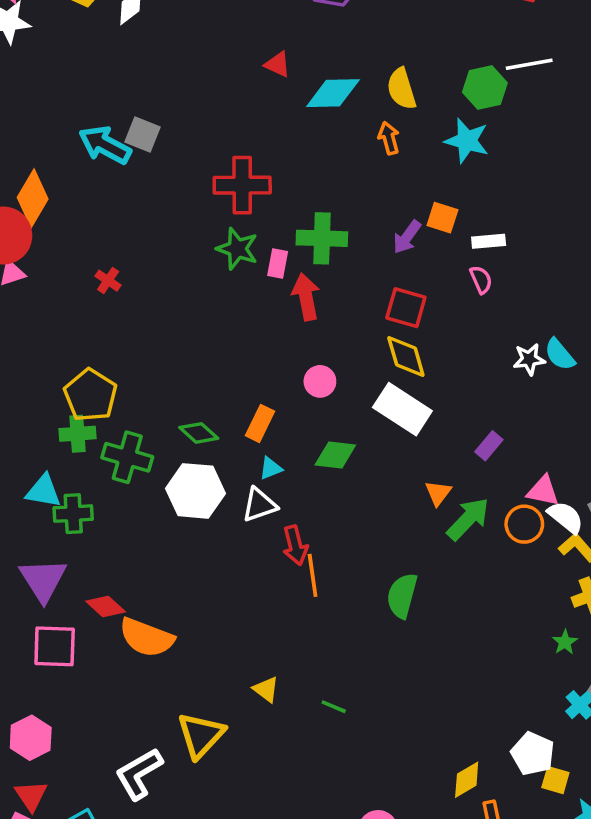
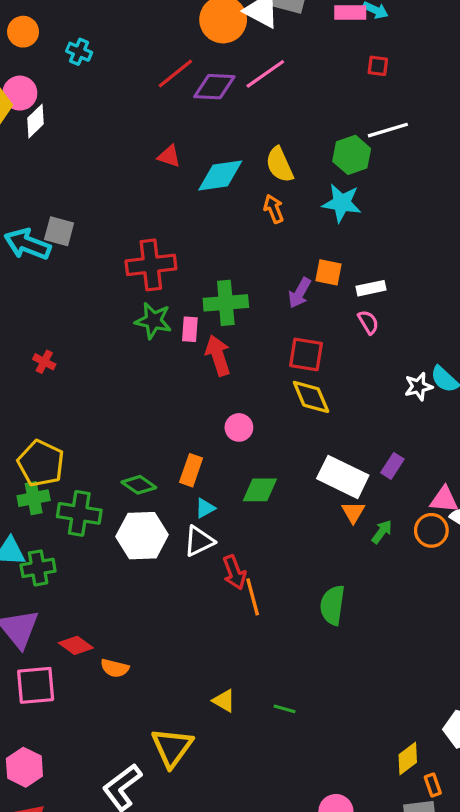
white rectangle: (402, 409) -> (343, 477), moved
green arrow: (468, 519) -> (382, 532), size x0.6
orange semicircle: (147, 638) -> (115, 668), size x0.6

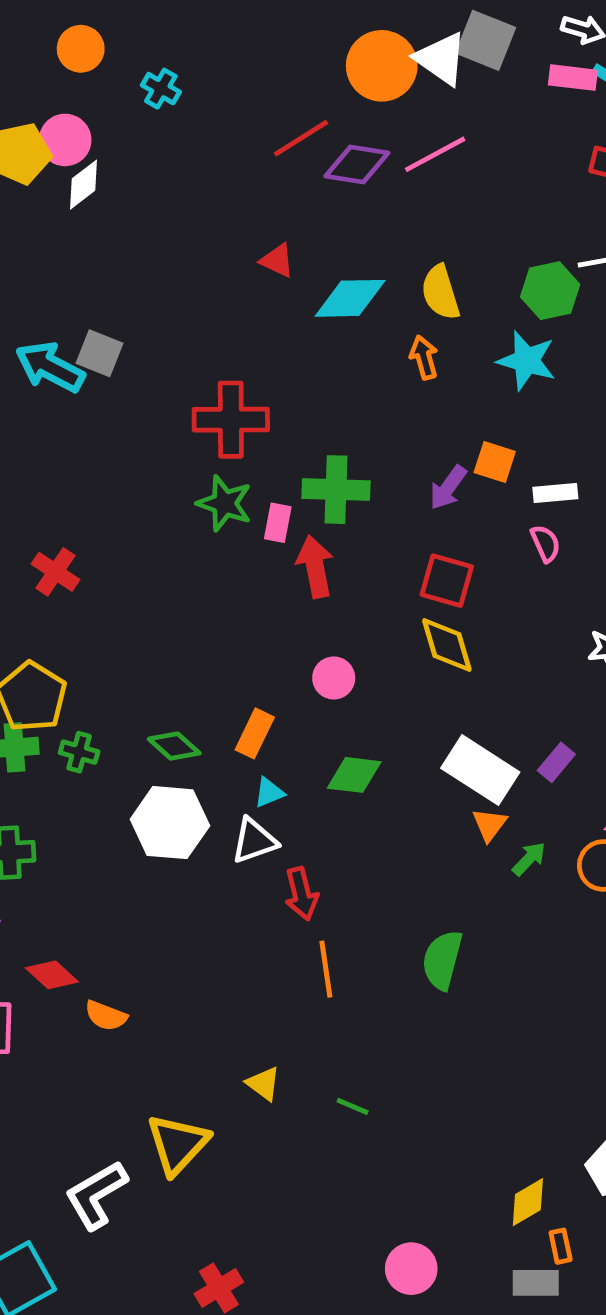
red cross: (44, 362) -> (55, 572), moved, size x1.4
green cross: (79, 513) -> (79, 752), moved, size x0.6
orange line: (253, 597) -> (326, 969), moved

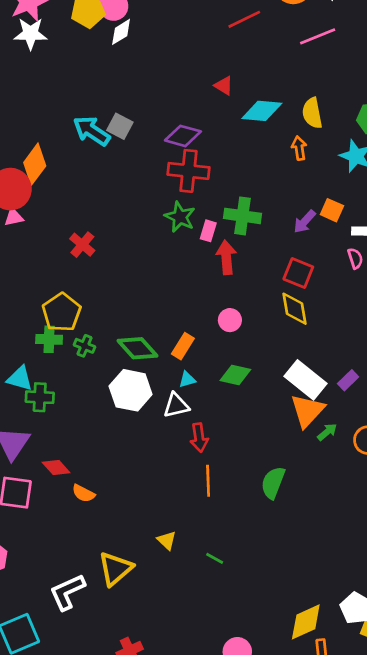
purple diamond: (357, 165) -> (183, 136), moved
green diamond: (174, 746) -> (138, 348), size x1.4
orange triangle: (490, 825) -> (307, 411), size x1.8
yellow diamond: (528, 1202) -> (306, 622), size x1.4

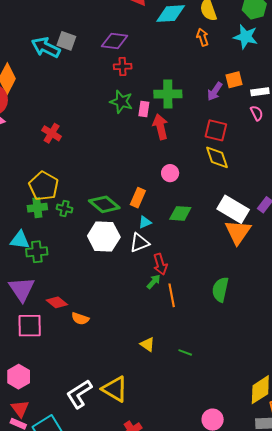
red cross: (188, 171) -> (123, 67), size x0.6
orange square: (332, 210) -> (234, 80), turned -30
green arrow: (327, 432) -> (154, 282), moved
yellow triangle: (115, 569) -> (115, 389), moved, turned -40

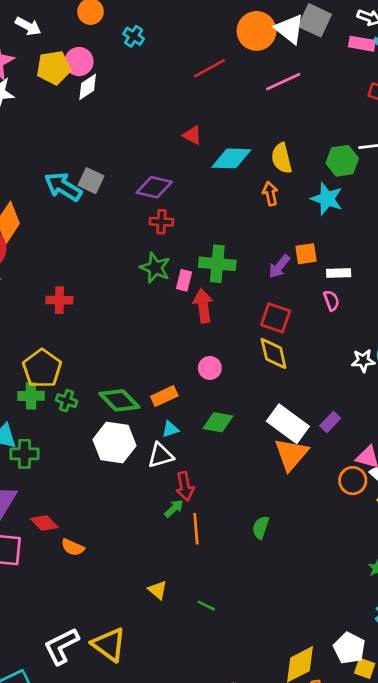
red cross: (52, 133) -> (59, 300), turned -36
orange rectangle: (138, 198) -> (164, 396), turned 36
green semicircle: (220, 290) -> (261, 527), size x0.7

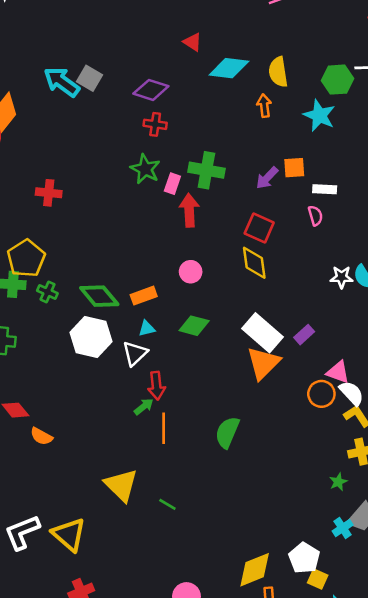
white triangle: (160, 455) -> (135, 353), turned -32
green semicircle: (261, 527) -> (227, 432), size x1.4
yellow triangle: (158, 590) -> (121, 485), size x1.8

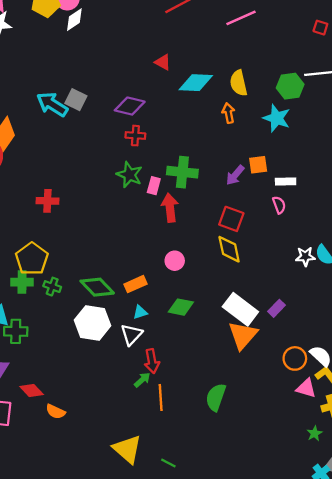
pink triangle: (338, 372) -> (306, 388), moved

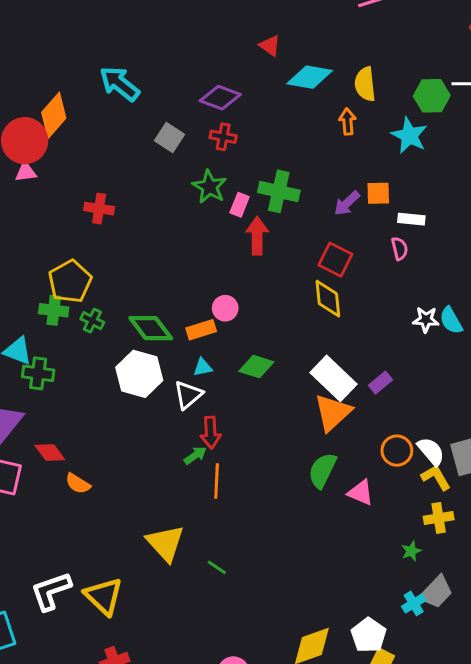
gray square: (76, 100) -> (169, 137), moved
pink circle: (175, 261) -> (225, 308), moved
pink triangle: (306, 388) -> (361, 493), moved
green semicircle: (216, 397) -> (322, 470), moved

